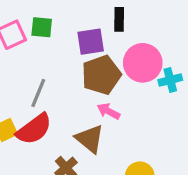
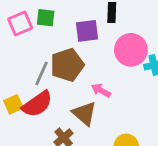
brown pentagon: (101, 75) -> (67, 65), moved

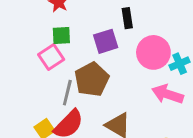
pink square: (20, 23) -> (51, 57), moved
pink arrow: (101, 90) -> (168, 94), moved, size x1.5

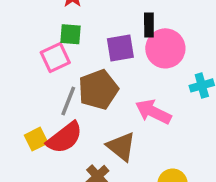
pink circle: (153, 52) -> (165, 48), moved
pink arrow: (168, 94) -> (153, 112), moved

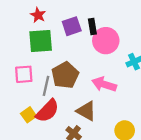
green square: (70, 34) -> (41, 41), size x1.6
purple square: (120, 48) -> (72, 26), moved
pink square: (55, 58) -> (24, 74), moved, turned 30

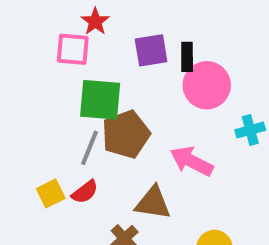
green square: (41, 41) -> (100, 100), moved
pink square: (24, 74) -> (73, 49), moved
red semicircle: (47, 111) -> (85, 192), size x0.6
brown triangle: (86, 111) -> (153, 203), turned -30

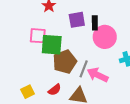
pink square: (73, 49) -> (38, 36), moved
gray line: (89, 148) -> (84, 69), moved
red semicircle: (85, 192) -> (55, 90), moved

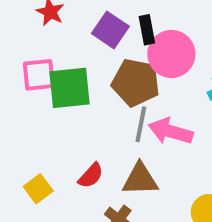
purple square: (77, 20) -> (110, 30), turned -36
brown pentagon: (65, 62) -> (136, 83), moved, turned -30

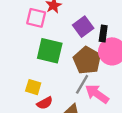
pink square: (39, 75) -> (36, 18), moved
yellow square: (38, 189) -> (33, 87), moved, turned 35

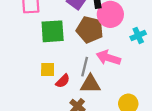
gray line: (82, 84) -> (85, 67), moved

